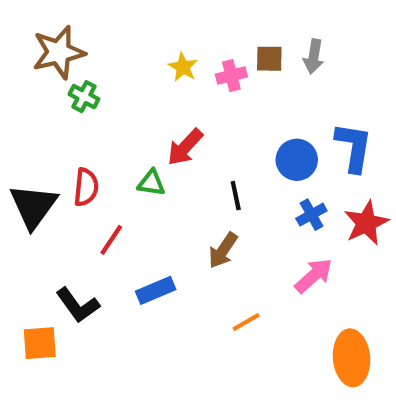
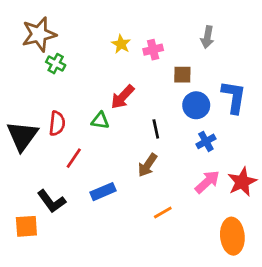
brown square: (269, 59) -> (182, 75), moved
red star: (366, 223) -> (242, 182), moved

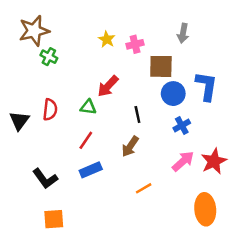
brown square: (182, 75) -> (161, 66), size x1.5
black triangle: (22, 136) -> (19, 121), size x0.7
red line: (74, 158) -> (86, 140), moved
orange square: (26, 226) -> (54, 219), moved

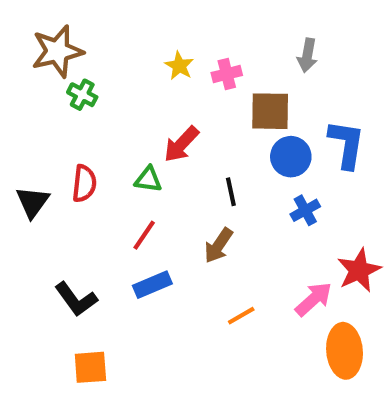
pink arrow: (183, 161) -> (314, 299), moved

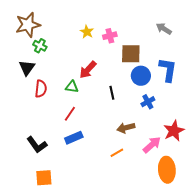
gray arrow: (307, 55) -> (164, 29), moved, turned 112
black triangle: (33, 202) -> (27, 68), moved
brown arrow: (218, 245) -> (126, 128), moved, turned 42

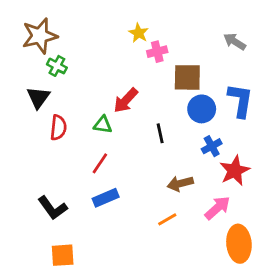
yellow star: (87, 32) -> (139, 33), moved
red star: (174, 131) -> (235, 171), moved

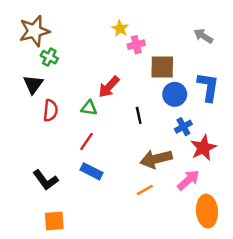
brown arrow: (180, 183) -> (156, 159), size x1.4
blue rectangle: (106, 198) -> (91, 171), turned 50

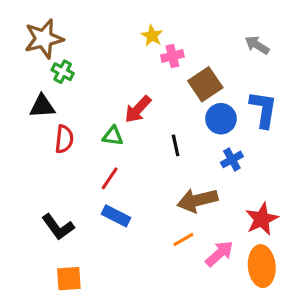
brown square: (162, 67) -> (205, 84), turned -35
black triangle: (33, 84) -> (42, 106), turned 50
red star: (203, 148) -> (262, 219), moved
pink arrow: (188, 180) -> (219, 254), moved

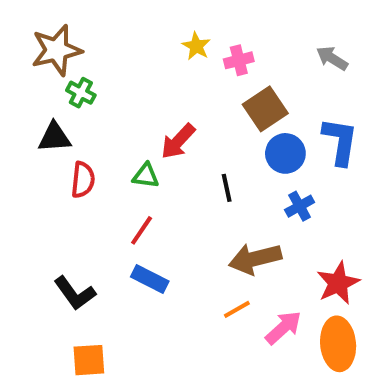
pink cross: (172, 56) -> (239, 60), moved

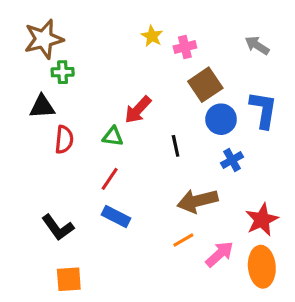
green cross: (81, 93) -> (63, 72), turned -30

